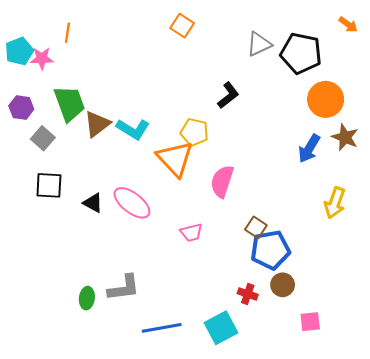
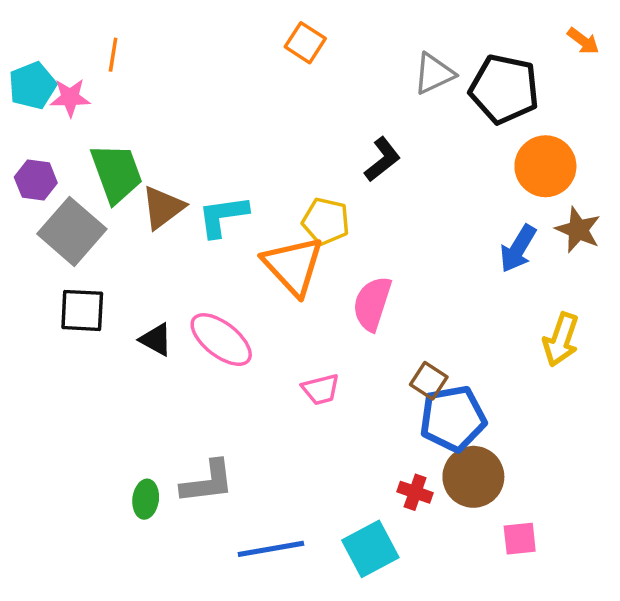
cyan L-shape: (133, 129) -> (223, 216), turned 140
gray square: (43, 138) -> (72, 231), size x1.6
brown circle: (283, 285) -> (473, 477), size x1.5

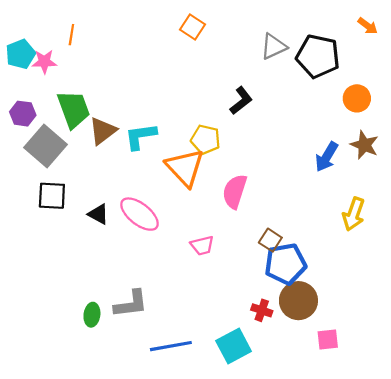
orange circle: (545, 166) -> (357, 98), moved, size x0.7

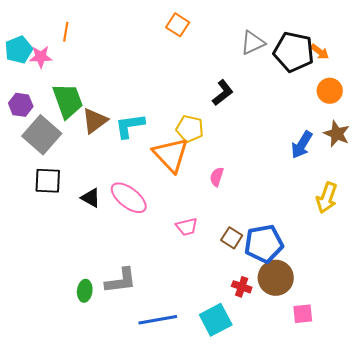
orange arrow: (368, 26) -> (320, 52), moved
pink semicircle: (235, 191) -> (217, 177), size x0.6
brown square: (270, 240) -> (232, 238), moved

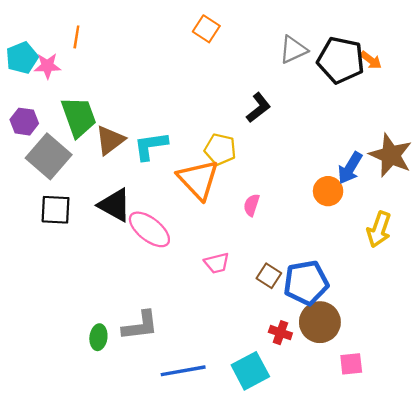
orange circle: (330, 91) -> (328, 191), moved
brown star: (337, 134) -> (391, 155), size x1.4
black triangle: (91, 198) -> (115, 205), moved, size x1.5

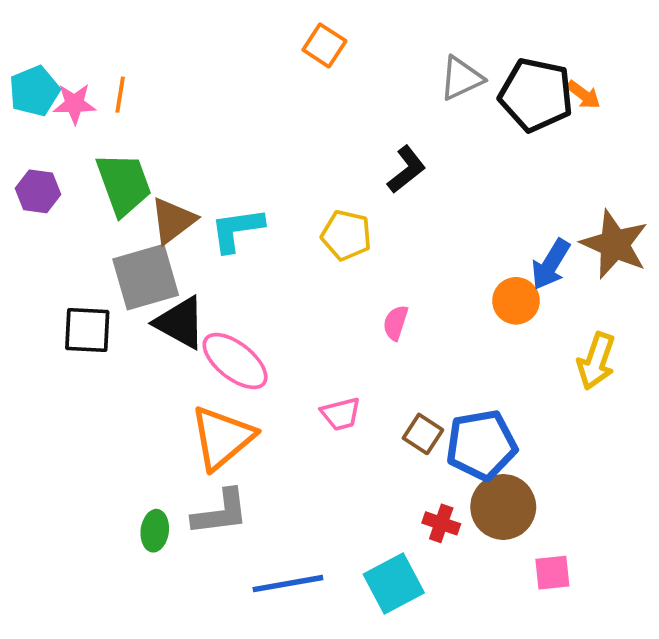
orange line: (76, 37) -> (120, 95), moved
gray square: (49, 156) -> (146, 277), moved, turned 33
orange triangle: (198, 180) -> (222, 438), moved, turned 33

